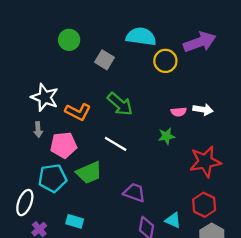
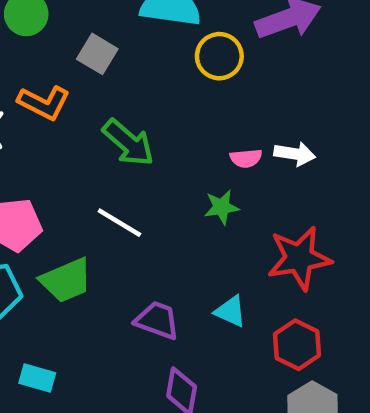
orange L-shape: (78, 112) -> (44, 103), moved
cyan triangle: (173, 220) -> (230, 311), moved

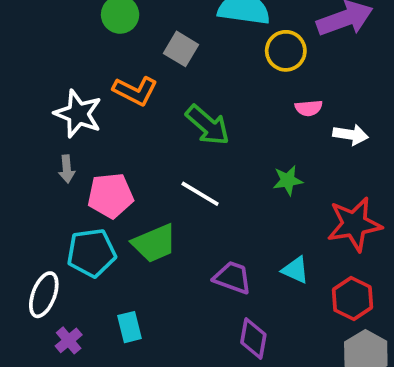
pink semicircle: (246, 158) -> (309, 108), moved
cyan rectangle: (37, 378) -> (130, 327), turned 60

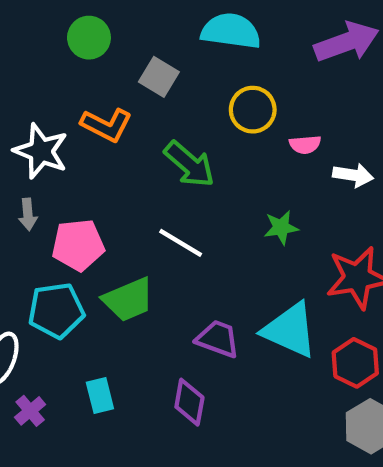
yellow circle: (286, 51) -> (253, 110), moved
cyan triangle: (295, 270) -> (290, 330), size x1.8
purple diamond: (253, 339) -> (189, 402), moved

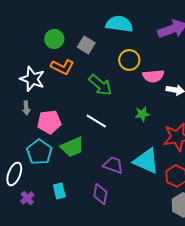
green circle: (89, 38) -> (54, 39), moved
pink semicircle: (305, 145) -> (153, 76), size x1.5
cyan pentagon: (56, 310) -> (39, 152), turned -30

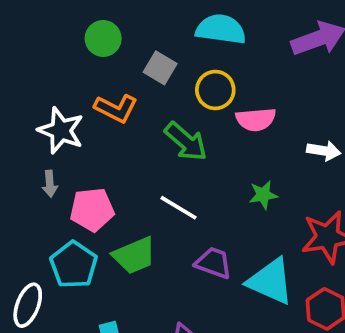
green circle: (54, 39) -> (103, 38), moved
yellow circle: (129, 60) -> (215, 90), moved
pink semicircle: (153, 76) -> (256, 119), moved
purple trapezoid: (113, 165) -> (213, 263), moved

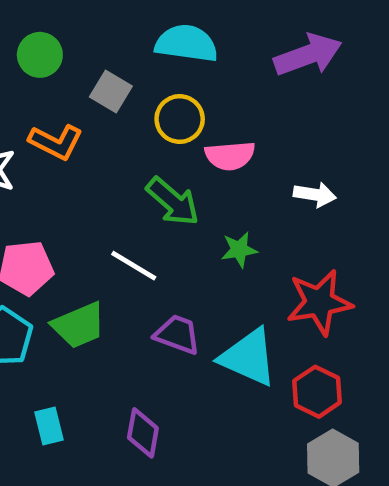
green arrow: (186, 141) -> (173, 201), moved

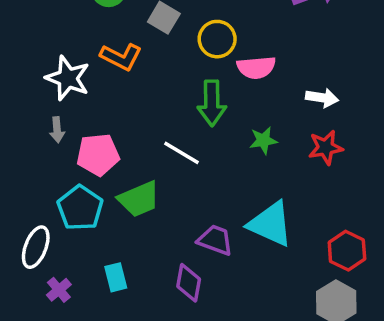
green arrow: (173, 201) -> (212, 103), turned 48
red star: (319, 302) -> (326, 148), moved, size x0.7
purple trapezoid: (177, 334) -> (215, 240), moved
red hexagon: (317, 392) -> (347, 251), moved

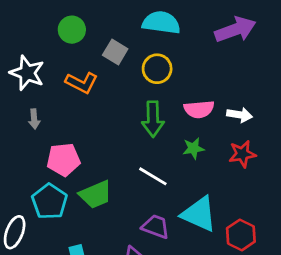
pink semicircle: (256, 67) -> (199, 109), moved
white star: (68, 78) -> (27, 73), moved
gray arrow: (57, 130) -> (34, 119), moved
white line: (182, 153) -> (153, 176), moved
red hexagon: (347, 251) -> (241, 235), moved

